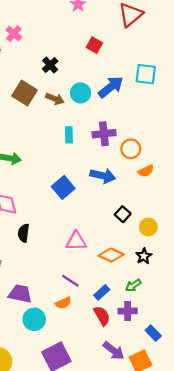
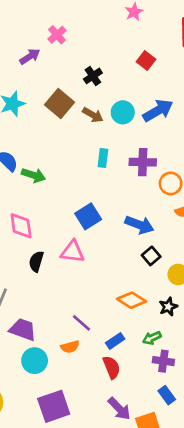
blue arrow: (103, 176) -> (139, 225), moved
pink triangle: (76, 241) -> (73, 252), moved
purple cross: (128, 311) -> (163, 361), moved

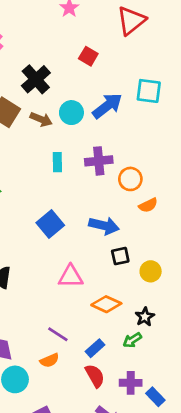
black cross: (93, 76) -> (36, 79), size x1.5
pink triangle: (73, 252) -> (71, 276), moved
black square: (151, 256) -> (120, 256), turned 36
black star: (168, 307) -> (145, 317), moved
purple cross: (163, 361) -> (131, 383), moved

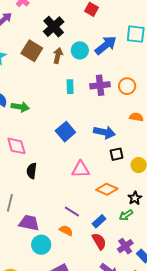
brown arrow: (41, 119) -> (58, 56), turned -98
orange circle: (130, 179) -> (127, 86), moved
orange semicircle: (148, 205) -> (136, 117), turned -144
orange semicircle: (50, 360) -> (66, 231), turned -128
purple cross: (131, 383) -> (125, 246), turned -35

